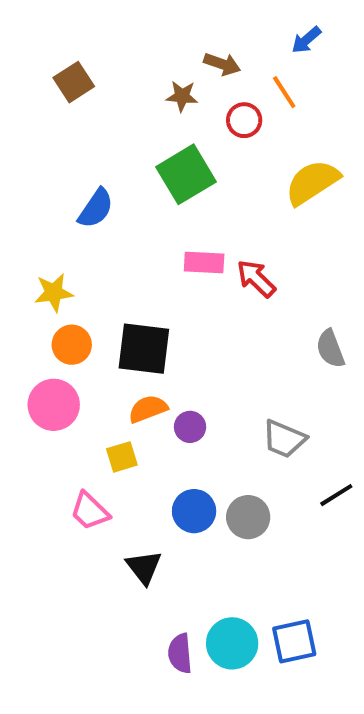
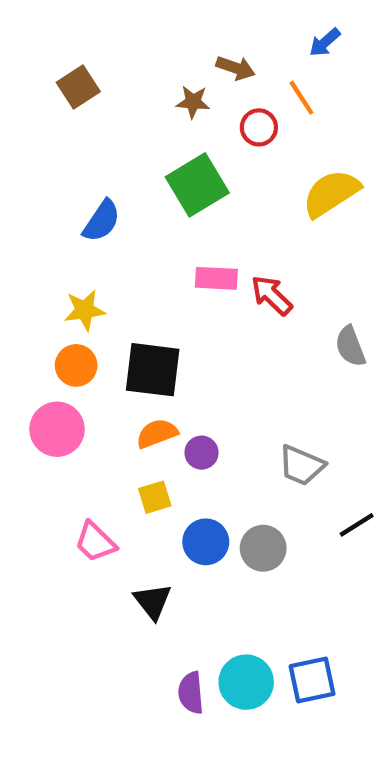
yellow star: (54, 293) -> (85, 310), moved
gray semicircle: (330, 349) -> (350, 346), moved
yellow square: (122, 457) -> (155, 497), moved

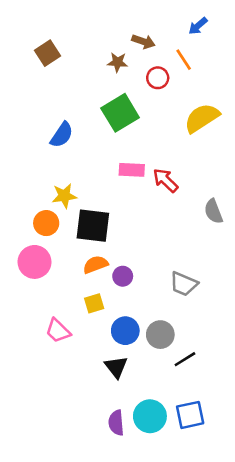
yellow star: (85, 310) -> (64, 196), moved
black line: (357, 525) -> (185, 359), moved
black triangle: (153, 601) -> (116, 367), moved

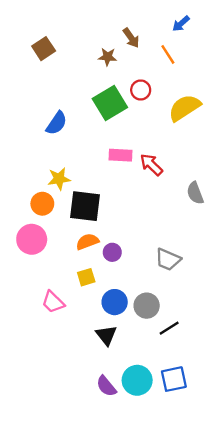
brown arrow: (143, 41) -> (131, 38), turned 36
red circle: (158, 78) -> (141, 90), moved
purple semicircle: (116, 423) -> (106, 386), turned -35

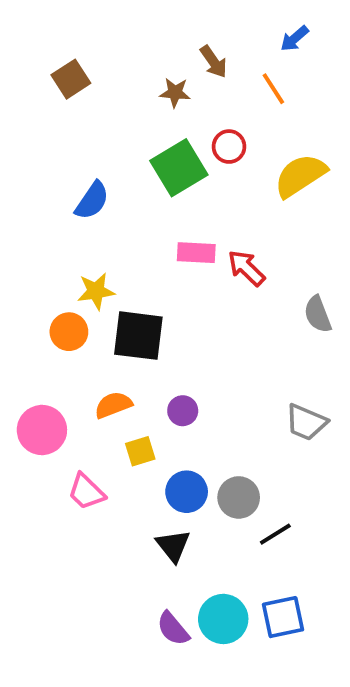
pink circle: (32, 239) -> (42, 430), moved
orange semicircle: (87, 242) -> (113, 405), moved
gray trapezoid: (168, 259) -> (306, 422), moved

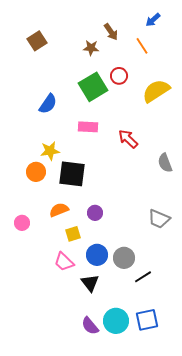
pink rectangle: (196, 253) -> (88, 127), moved
pink circle: (42, 430) -> (22, 223), size x0.6
pink trapezoid: (86, 492) -> (64, 262), moved

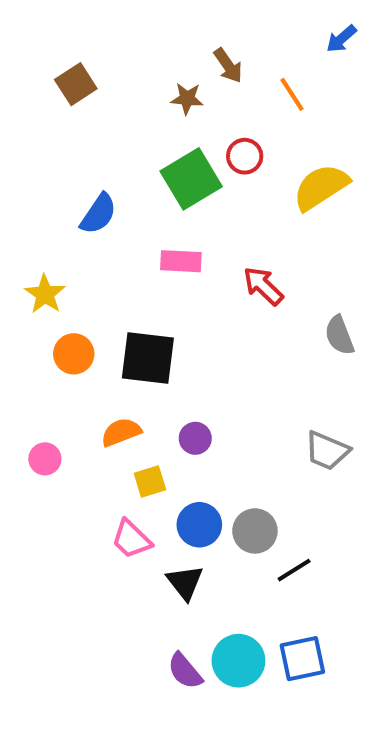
blue arrow: (153, 20) -> (341, 39), moved
yellow star: (50, 151) -> (45, 294), moved, turned -30

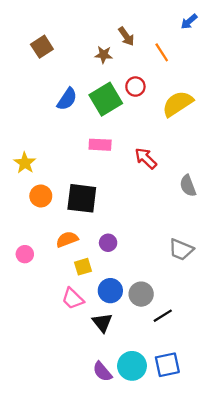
blue semicircle: (98, 214) -> (67, 99), moved

